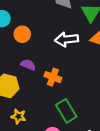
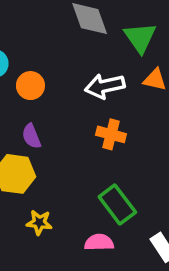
purple semicircle: (28, 65) -> (31, 136), moved, turned -128
orange cross: (53, 77) -> (111, 134), moved

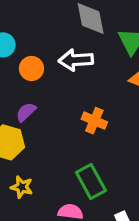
white arrow: (105, 86) -> (76, 60), moved
purple semicircle: (31, 136) -> (26, 112), turned 60

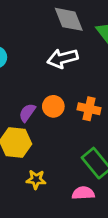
orange circle: (31, 68) -> (53, 106), moved

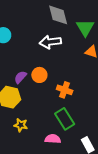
orange cross: (89, 109) -> (65, 90), moved

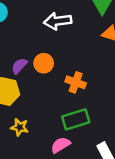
green rectangle: (65, 119) -> (76, 119), turned -75
pink semicircle: (53, 139) -> (61, 145), turned -35

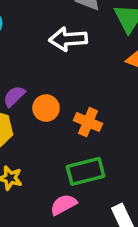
orange circle: (44, 63) -> (46, 108), moved

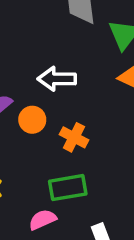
white arrow: (68, 39) -> (57, 79), moved

